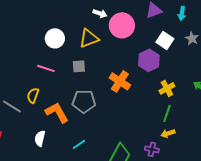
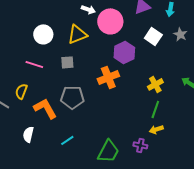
purple hexagon: (149, 60) -> (124, 52), moved
orange cross: (120, 81) -> (108, 77), turned 35

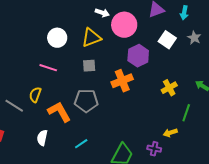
gray square: (67, 62) -> (89, 66), moved
green line: (155, 109) -> (186, 113), moved

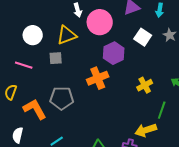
white arrow: (102, 13) -> (78, 10), turned 56
gray square: (89, 66) -> (56, 58), moved
yellow arrow: (170, 133) -> (146, 130), size x1.5

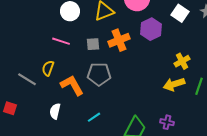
gray square: (56, 58) -> (93, 44), moved
orange cross: (98, 78) -> (119, 40), moved
yellow arrow: (146, 130) -> (174, 84), moved

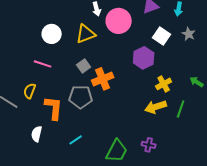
purple hexagon: (151, 29) -> (144, 58), moved
orange cross: (119, 40) -> (103, 79), moved
gray square: (93, 44) -> (84, 66), moved, turned -32
orange L-shape: (72, 85) -> (54, 108), turned 35

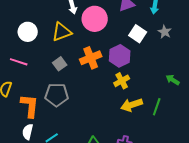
orange cross: (103, 79) -> (91, 58), moved
yellow cross: (164, 84) -> (122, 81), moved
white semicircle: (37, 134) -> (28, 132), moved

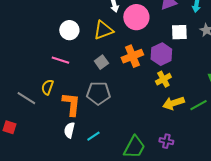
white square: (138, 34) -> (179, 32), turned -36
green line: (157, 107) -> (198, 105), turned 42

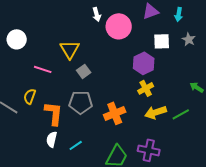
white circle: (69, 30) -> (17, 39), moved
yellow triangle: (103, 30) -> (70, 49), moved, turned -40
orange cross: (132, 56) -> (115, 113), moved
purple cross: (166, 141) -> (149, 150), size x1.5

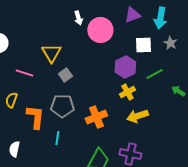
cyan arrow: (179, 14) -> (160, 18), size x1.5
green line: (181, 114) -> (154, 74), moved
white semicircle: (52, 139) -> (14, 149), moved
cyan line: (76, 145) -> (57, 138), moved, turned -48

